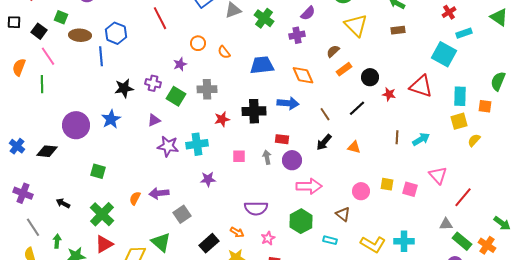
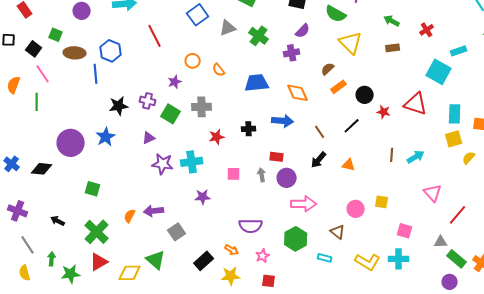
red cross: (449, 12) -> (427, 30), moved
black cross: (254, 111) -> (249, 129), size x0.6
pink square: (410, 189) -> (405, 231), moved

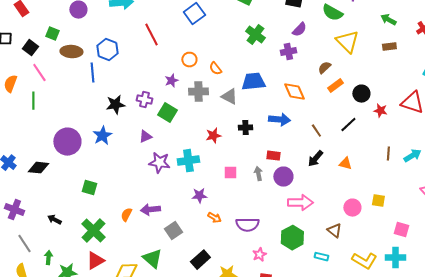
gray triangle: (228, 28) -> (229, 97), moved, turned 48
gray cross: (202, 107) -> (198, 92), moved
orange arrow: (232, 250) -> (214, 218), moved

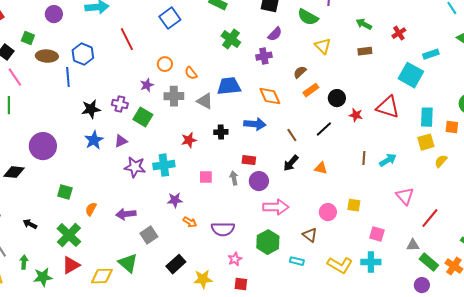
yellow triangle: (347, 42) -> (323, 46), size x0.7
blue star: (102, 136) -> (94, 140), moved
orange semicircle: (126, 215) -> (91, 209), moved

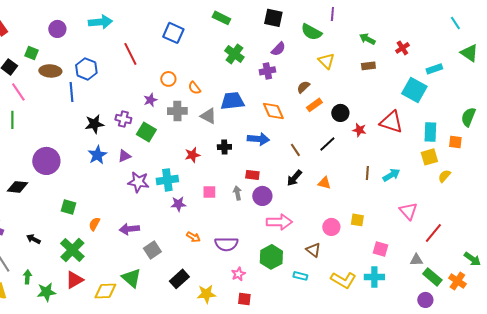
blue square: (170, 18) -> (173, 33), turned -30
purple star: (175, 200) -> (178, 204), moved

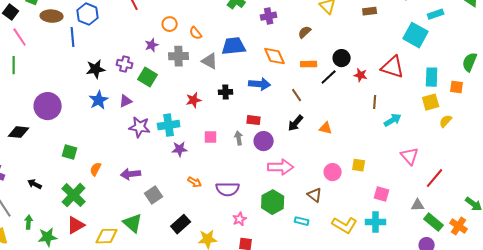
orange rectangle: (314, 105) -> (309, 64), moved, turned 35
black line: (327, 144) -> (329, 77), moved
brown line: (367, 173) -> (375, 102), moved

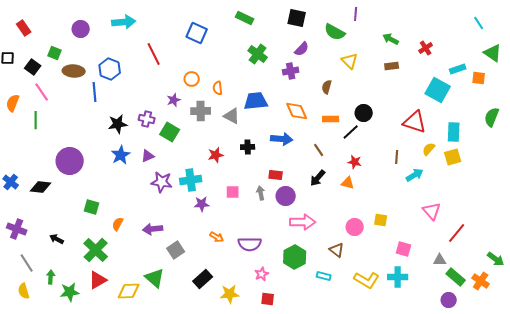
brown semicircle: (305, 32) -> (327, 87), turned -32
orange semicircle: (196, 33) -> (218, 88), turned 32
red star: (361, 75) -> (355, 162), moved
orange square: (457, 87) -> (479, 78), moved
yellow semicircle: (446, 121) -> (429, 149), moved

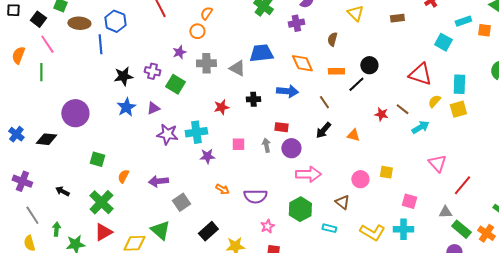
orange semicircle: (218, 88) -> (206, 13), moved, turned 40
cyan square: (438, 90) -> (443, 42), size x0.7
brown line: (397, 157) -> (402, 109), turned -56
red star: (355, 162) -> (381, 114), moved

